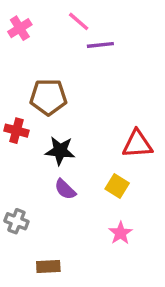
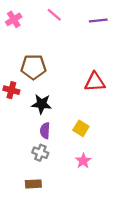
purple line: (100, 45) -> (98, 21), moved
red triangle: (137, 144) -> (95, 82), moved
purple semicircle: (65, 189) -> (45, 131), turned 49
gray cross: (16, 221) -> (40, 153), moved

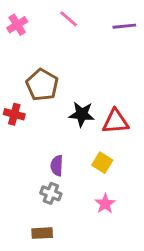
brown pentagon: (33, 67) -> (42, 85), turned 30
red triangle: (95, 82) -> (115, 122), moved
black star: (42, 104) -> (82, 114), moved

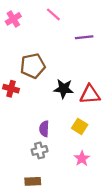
purple line: (124, 26) -> (84, 37), moved
brown pentagon: (42, 85) -> (33, 66), turned 30
gray cross: (51, 193) -> (40, 150), turned -35

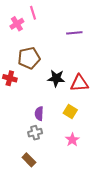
pink line: (53, 14) -> (33, 13), moved, turned 32
pink cross: (13, 19) -> (17, 24), moved
brown rectangle: (33, 181) -> (29, 160), turned 48

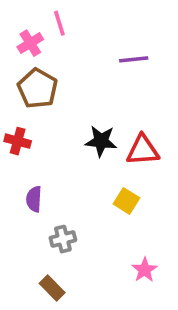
brown pentagon: (29, 58) -> (38, 88), moved, turned -30
purple semicircle: (39, 114) -> (34, 199), moved
pink star: (72, 140) -> (145, 270), moved

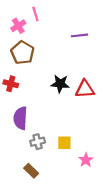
purple semicircle: (34, 199) -> (20, 118), size x1.5
yellow square: (126, 201) -> (64, 143), moved, turned -32

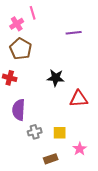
red triangle: (85, 89) -> (79, 99), moved
brown rectangle: (31, 171) -> (51, 159), moved, turned -64

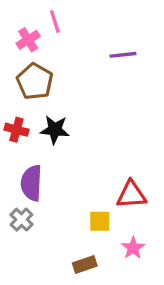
black star: (56, 78) -> (55, 130), moved
red triangle: (79, 99) -> (131, 195), moved
gray cross: (35, 132) -> (21, 220), moved, turned -32

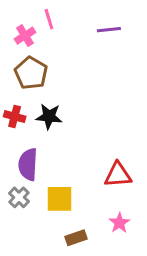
purple line: (123, 55) -> (109, 30), moved
yellow square: (100, 221) -> (59, 199), moved, size x1.4

